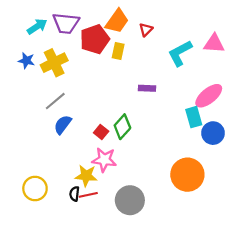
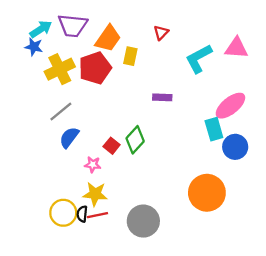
orange trapezoid: (117, 21) -> (108, 39), moved
red pentagon: (95, 39) -> (95, 68), moved
blue star: (26, 61) -> (34, 47), moved
pink star: (104, 160) -> (93, 165), moved, size x0.6
yellow circle: (35, 188) -> (63, 213), moved

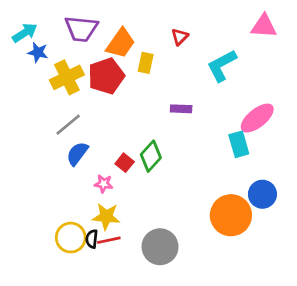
cyan arrow: (41, 29) -> (25, 33), moved
pink triangle: (236, 48) -> (264, 26), moved
blue circle: (235, 147) -> (262, 194), moved

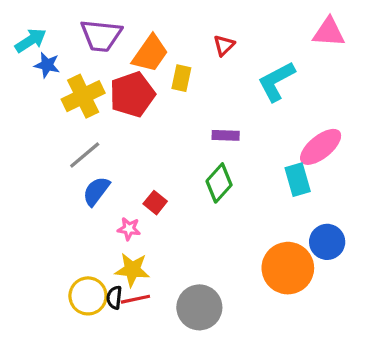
green diamond: (151, 156) -> (219, 183), moved

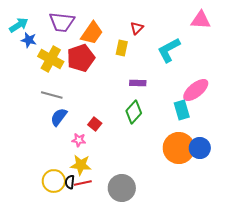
yellow rectangle: (181, 78) -> (122, 48), moved
yellow cross: (83, 96) -> (51, 59), turned -35
gray line: (85, 155) -> (52, 95), turned 55
orange circle: (288, 268) -> (179, 148), moved

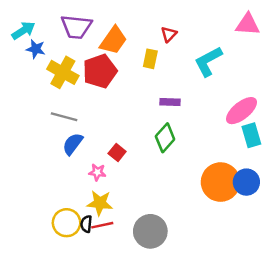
cyan rectangle: (182, 110) -> (251, 135), moved

